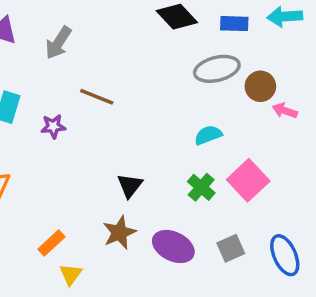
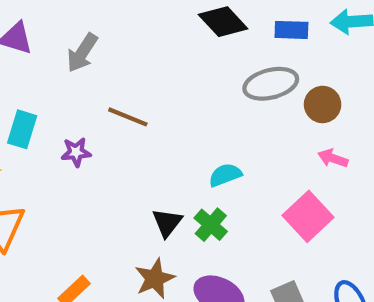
pink arrow: (285, 111) -> (333, 158), moved
cyan semicircle: (208, 135) -> (225, 175), moved
green cross: (201, 187) -> (211, 225), moved

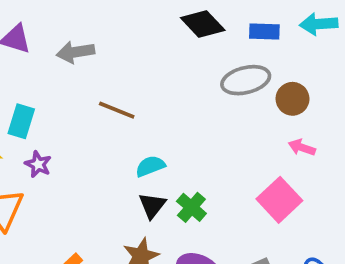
gray arrow: (82, 53) -> (76, 52), turned 48
purple star: (76, 152) -> (38, 164), moved, turned 30
cyan semicircle: (225, 175) -> (150, 166), moved

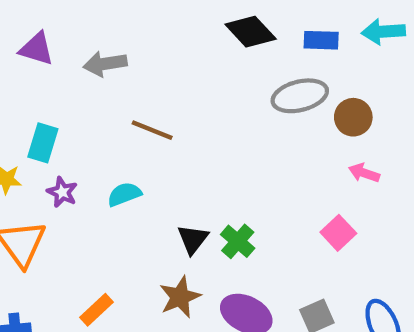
cyan semicircle: (150, 166) -> (124, 194), moved
pink square: (279, 200) -> (338, 233), size x0.7

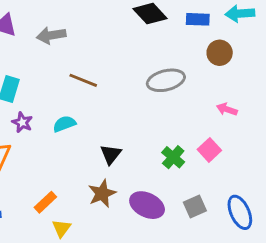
gray ellipse: (300, 96) -> (166, 80), moved
brown circle: (353, 117) -> (220, 53), moved
green cross: (238, 241) -> (173, 157), moved

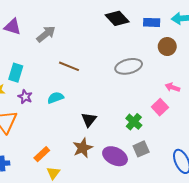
gray arrow: (51, 35) -> (46, 34), turned 150
pink square: (209, 150) -> (160, 107), moved
gray square: (195, 207) -> (141, 149), moved

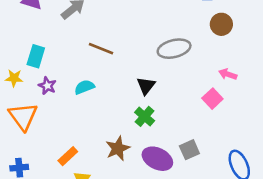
black triangle: (89, 120) -> (146, 86), moved
green cross: (134, 122) -> (145, 116), moved

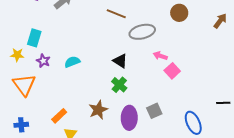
brown line: (101, 49) -> (116, 14), moved
pink arrow: (228, 74) -> (160, 56), moved
black triangle: (146, 86) -> (120, 61), turned -35
purple ellipse: (157, 159) -> (129, 118), turned 65

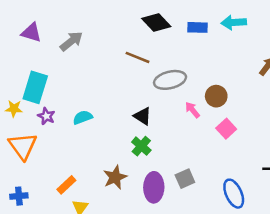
brown circle: (179, 13) -> (216, 96), moved
cyan rectangle: (34, 38) -> (35, 87), size x1.4
pink arrow: (160, 56) -> (192, 110), turned 32
pink square: (172, 71) -> (226, 129), moved

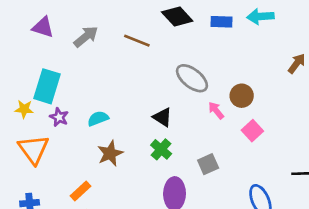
brown line: (138, 57) -> (137, 41), moved
gray ellipse: (170, 80) -> (192, 78), turned 52
brown star: (115, 177) -> (110, 153), moved
gray square: (185, 179) -> (208, 164), moved

